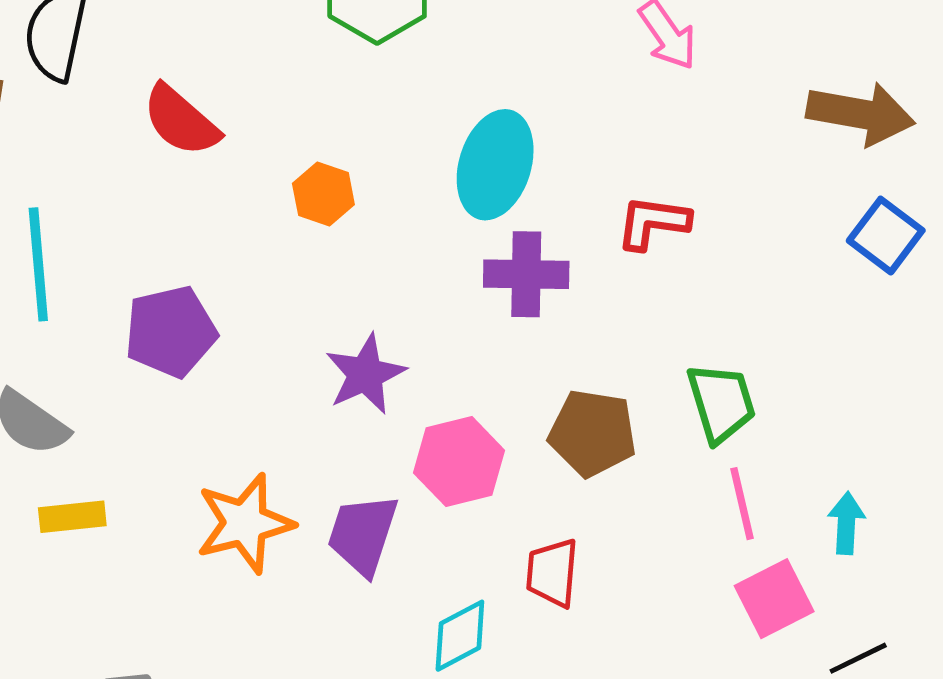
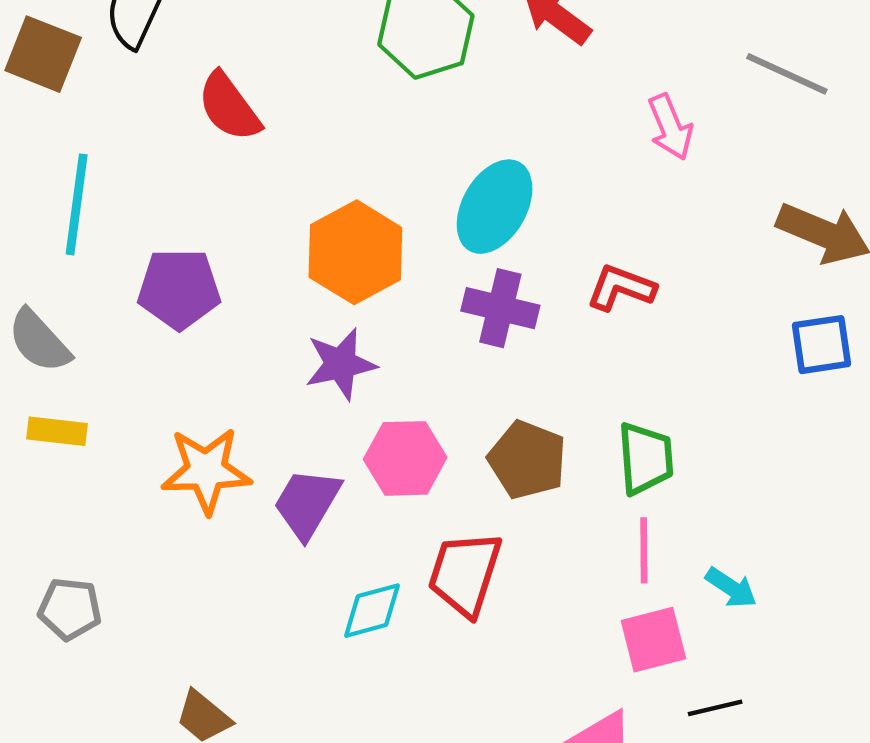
orange hexagon: (323, 194) -> (355, 252), moved, size x1.8
blue square: (886, 236) -> (822, 345), turned 32
cyan arrow: (846, 523) -> (731, 588), turned 108
red trapezoid: (552, 573) -> (465, 574), size x1.4

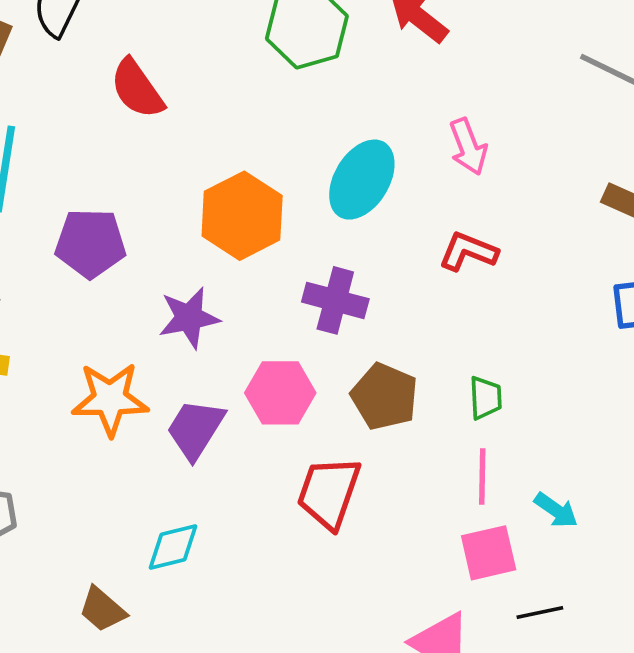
pink arrow: (670, 127) -> (468, 147), moved
purple cross: (500, 308) -> (335, 300), moved
purple star: (341, 364) -> (189, 318), moved
green trapezoid: (645, 458) -> (485, 398), size x0.7
cyan diamond: (372, 611) -> (173, 547), moved

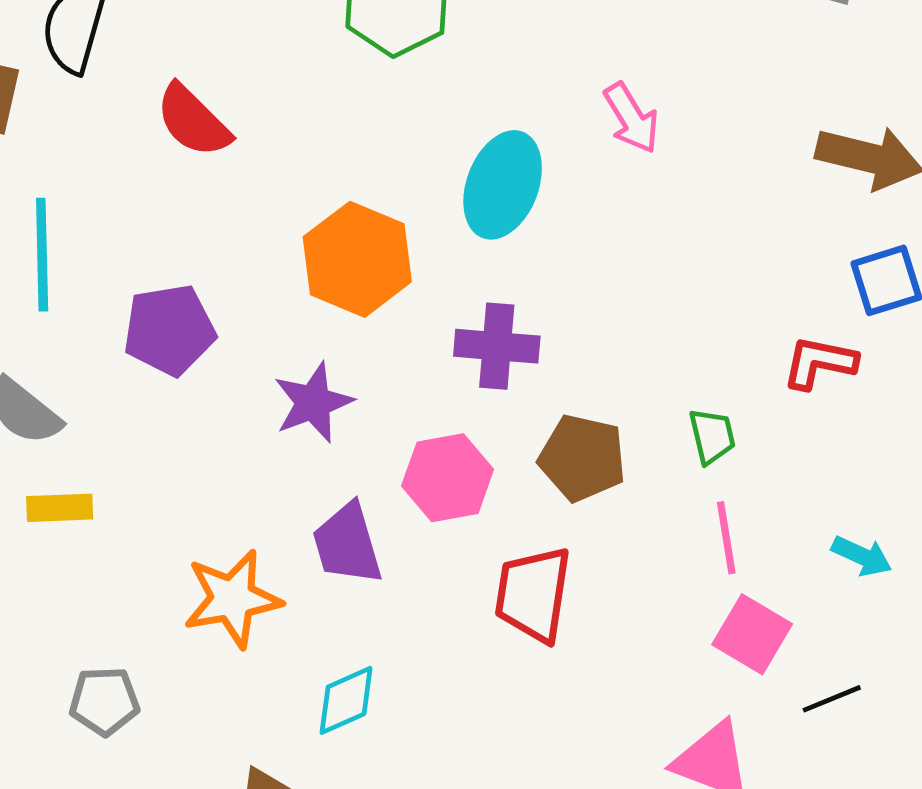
red L-shape: (468, 252) -> (819, 363), moved
orange star: (110, 399) -> (232, 599), moved
purple trapezoid: (195, 429) -> (347, 544), turned -38
cyan arrow: (556, 510) -> (862, 556), moved
pink square: (489, 553) -> (752, 634), turned -36

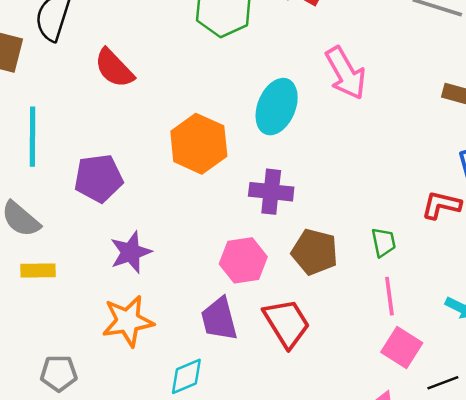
pink arrow: (631, 118) -> (346, 73), size x1.4
purple star: (313, 402) -> (131, 252), moved
purple trapezoid: (347, 544) -> (219, 319), moved
red trapezoid: (533, 594) -> (287, 323), turned 138

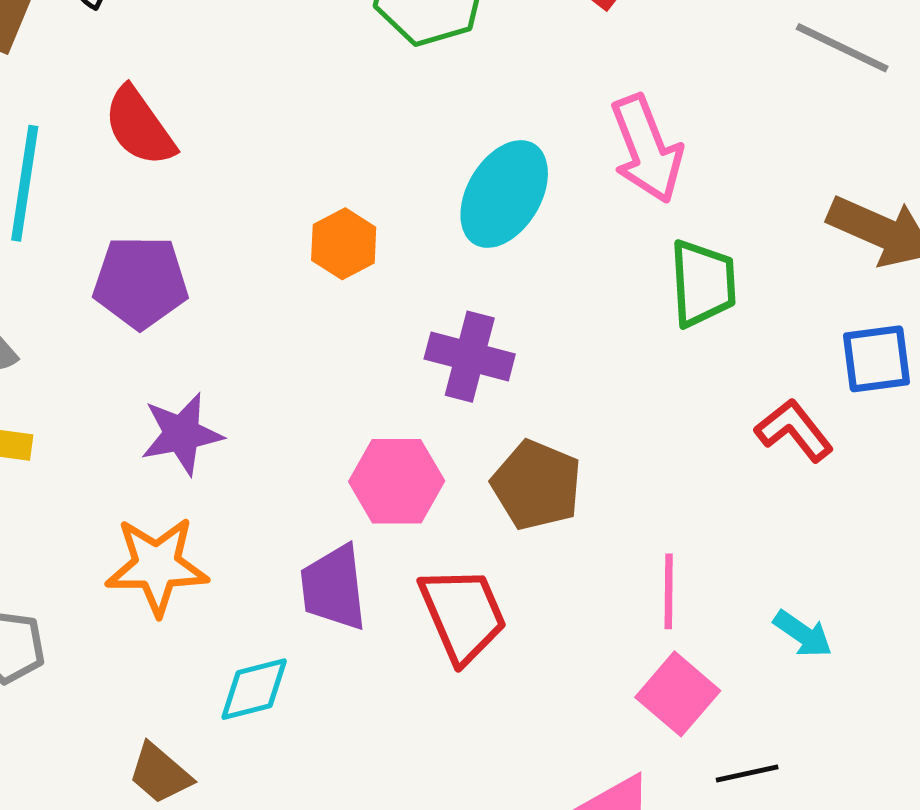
red semicircle: (114, 68) -> (139, 126), moved
orange hexagon: (199, 144) -> (344, 244), size x0.6
red L-shape: (441, 205) -> (794, 430), turned 30
green trapezoid: (384, 242) -> (703, 283), moved, size x1.5

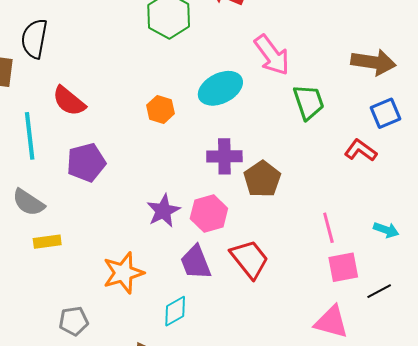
cyan ellipse: (504, 194) -> (220, 88), turned 48
orange hexagon: (344, 244) -> (160, 109), moved
purple star: (182, 434) -> (163, 211), moved
brown pentagon: (537, 485) -> (262, 179), moved, turned 30
pink square: (678, 694) -> (343, 267), turned -36

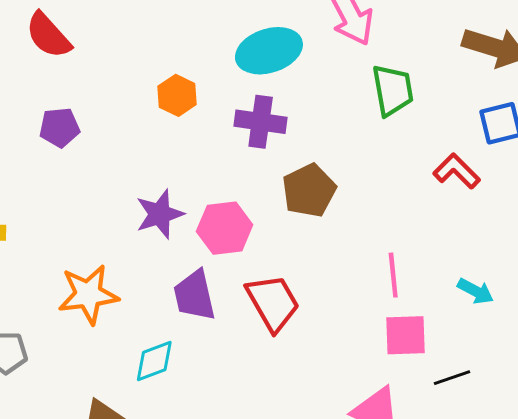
orange hexagon: (160, 109) -> (177, 95), moved
purple cross: (224, 156) -> (261, 122), moved
purple pentagon: (86, 162) -> (59, 127), size x0.7

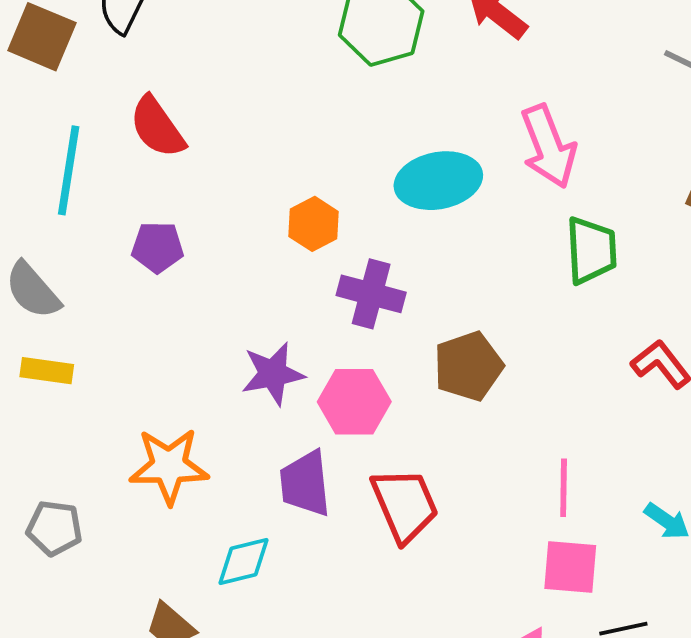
purple cross: (261, 122) -> (371, 294), moved

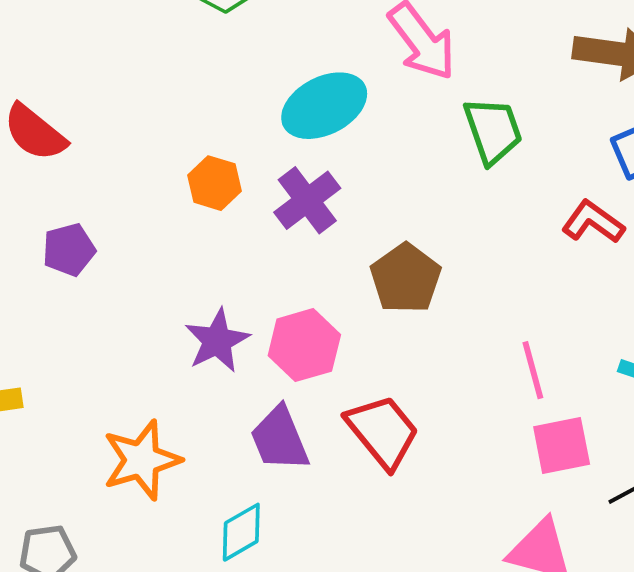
purple cross: (371, 294) -> (307, 200), moved, turned -36

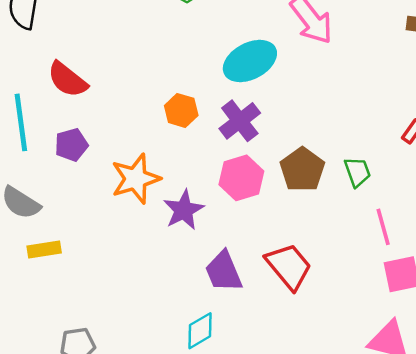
green trapezoid: (493, 131) -> (357, 172), moved, size x0.7
purple pentagon: (69, 250) -> (71, 145), moved
pink hexagon: (304, 345) -> (241, 178), moved
orange star: (142, 460) -> (136, 179), moved

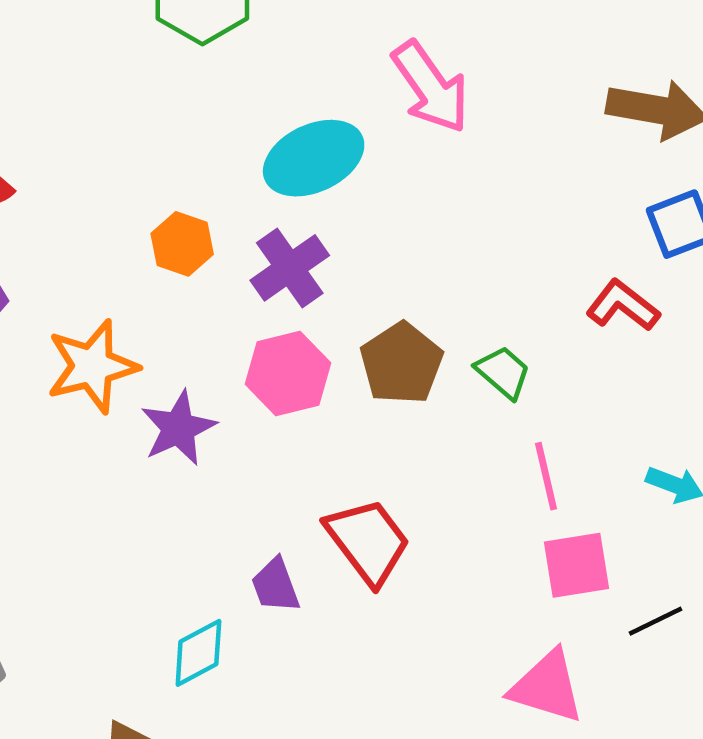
green trapezoid: (357, 172) -> (503, 372), turned -32
purple trapezoid: (224, 272) -> (275, 585), moved, size x0.7

